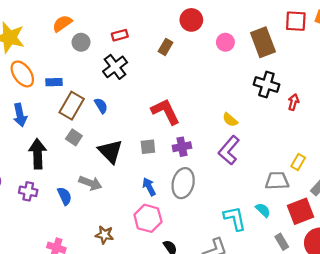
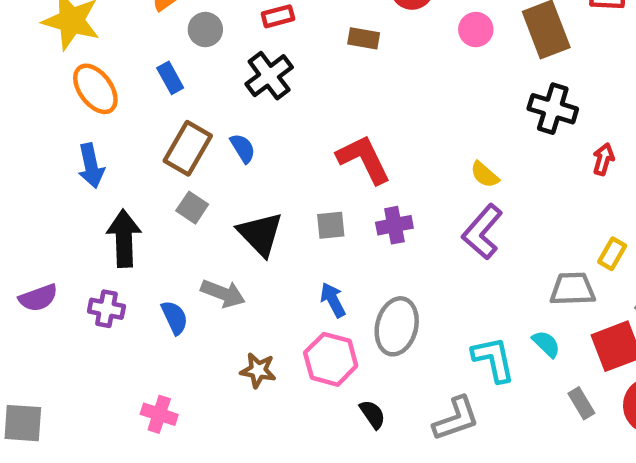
brown rectangle: (166, 47) -> (364, 38), turned 70
blue rectangle: (54, 82) -> (170, 78), moved, turned 63
red arrow: (293, 102) -> (603, 159), moved
gray ellipse: (183, 183) -> (397, 326), moved
brown star: (104, 235) -> (258, 370), moved

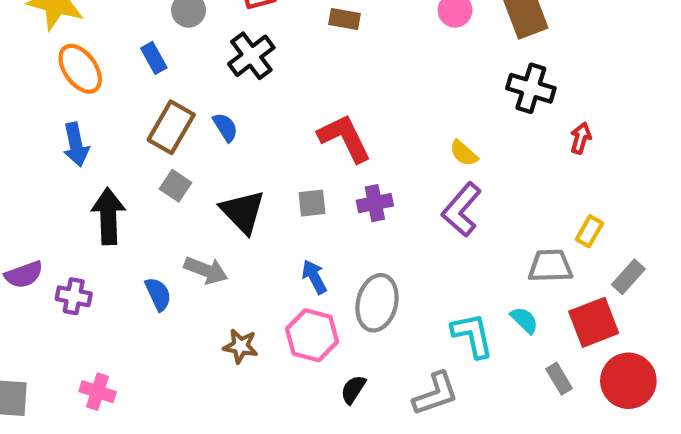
purple cross: (106, 309) -> (74, 296), moved
pink cross: (159, 414) -> (98, 392), moved
black semicircle: (372, 414) -> (353, 389), turned -112

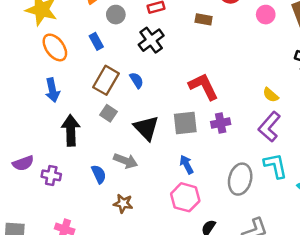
gray square: (312, 203) -> (185, 123), size x1.5
gray ellipse: (377, 303) -> (240, 179), moved
cyan L-shape: (472, 335) -> (275, 166), moved
brown star: (241, 346) -> (123, 203), moved

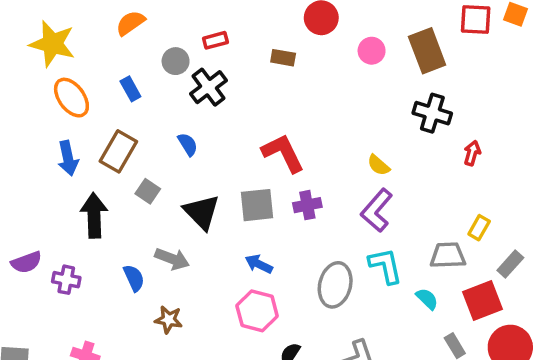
gray circle: (116, 15) -> (176, 61), moved
brown rectangle: (106, 80) -> (118, 151), moved
blue arrow: (186, 164) -> (259, 264), turned -36

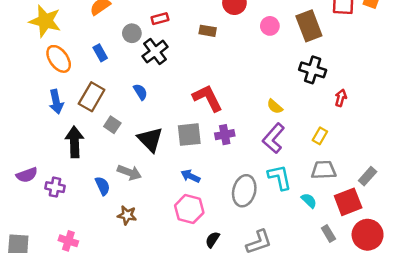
yellow rectangle: (479, 228) -> (320, 136), moved

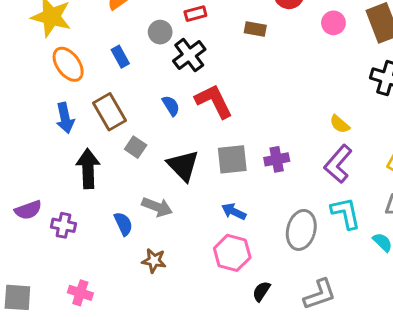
brown rectangle: (92, 97) -> (110, 112), turned -60
red L-shape: (208, 98) -> (214, 101), moved

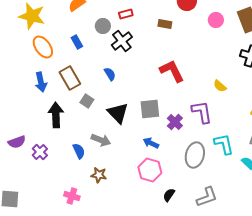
red L-shape: (214, 101) -> (172, 71), moved
purple cross: (277, 159) -> (175, 122), moved, turned -35
purple L-shape: (338, 164) -> (202, 112), moved, turned 130
purple cross: (63, 225) -> (40, 152), turned 35
pink cross: (80, 293) -> (72, 196), moved

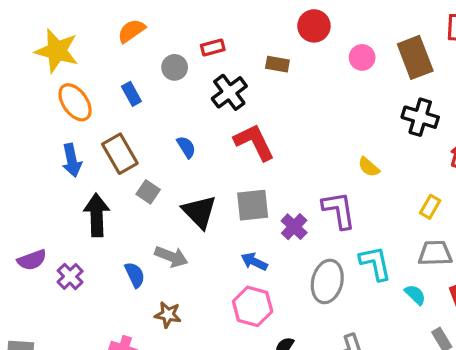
black cross: (122, 41) -> (229, 92), moved
red L-shape: (172, 71) -> (254, 142), moved

